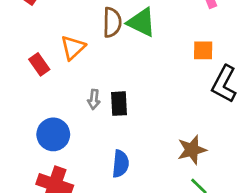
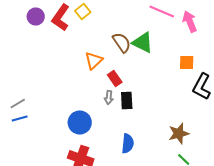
brown semicircle: (112, 22) -> (122, 42), turned -35
red rectangle: (39, 64) -> (115, 78), moved

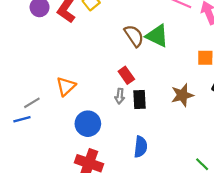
orange triangle: (94, 60) -> (66, 86), moved
gray line: (18, 104) -> (32, 103), moved
brown star: (179, 134) -> (182, 95), moved

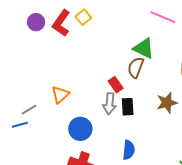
brown semicircle: (134, 36) -> (136, 67), moved, turned -125
gray arrow: (120, 96) -> (110, 104), size x1.5

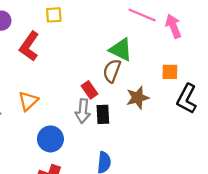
yellow square: (83, 17) -> (54, 15), turned 35
red L-shape: (61, 23) -> (29, 46), moved
brown star: (167, 103) -> (138, 98), moved

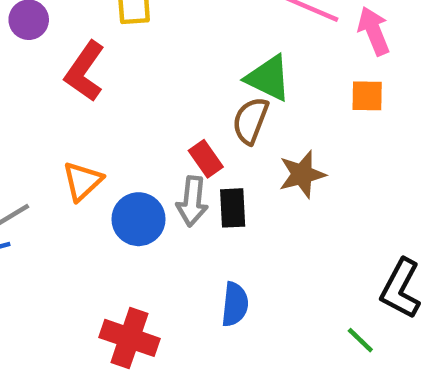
orange square: (170, 72) -> (367, 96), moved
black L-shape: (187, 99) -> (401, 289), moved
blue circle: (50, 139) -> (138, 219), moved

